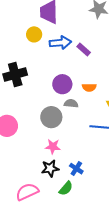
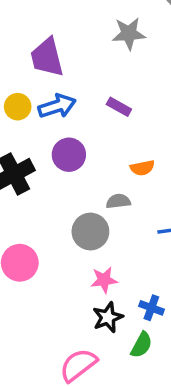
yellow circle: (34, 34) -> (18, 107), moved
blue arrow: (60, 43) -> (57, 106), moved
purple circle: (62, 84) -> (69, 155), moved

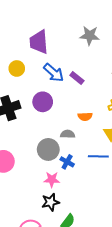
blue arrow: (57, 106) -> (54, 73), moved, turned 50
blue cross: (151, 308) -> (67, 162), moved

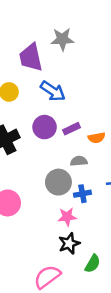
gray star: (90, 35) -> (62, 39), moved
purple rectangle: (77, 78) -> (71, 129), moved, turned -56
blue cross: (67, 162) -> (82, 194), turned -32

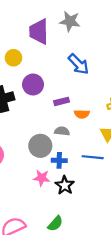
blue arrow: (53, 91) -> (78, 64), moved
purple circle: (45, 127) -> (33, 85), moved
black star: (69, 243) -> (65, 185), moved, turned -30

